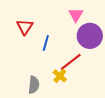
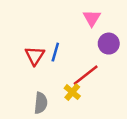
red triangle: (25, 27) -> (35, 56), moved
purple circle: (90, 36) -> (109, 44), size x0.7

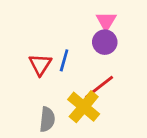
purple circle: (109, 44) -> (105, 42), moved
yellow cross: (72, 92) -> (84, 107), size x1.6

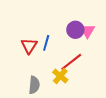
pink triangle: (106, 21) -> (87, 31), moved
yellow cross: (84, 107) -> (60, 76), size x0.7

